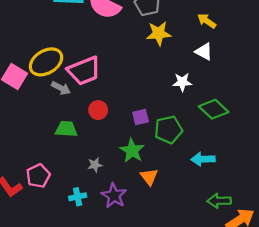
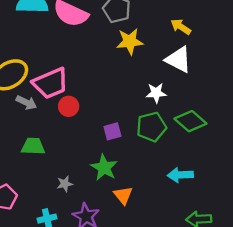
white triangle: (204, 51) -> (178, 60), size x1.4
red circle: (98, 110) -> (69, 106), moved
green pentagon: (168, 130) -> (151, 127), moved

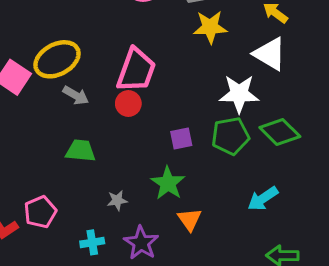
pink trapezoid: (51, 83) -> (136, 70), moved, turned -51
white star: (156, 93) -> (239, 94), size x1.5
cyan arrow: (180, 175) -> (263, 199), turned -35

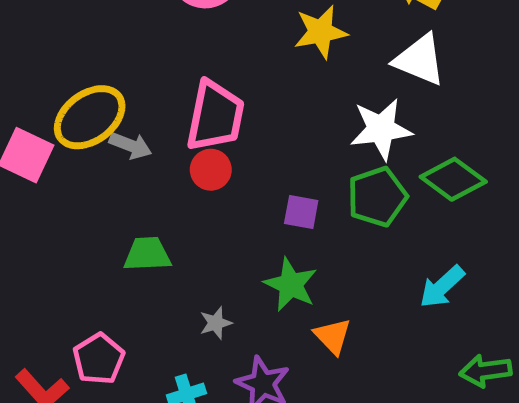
gray arrow: (76, 95) -> (131, 146), moved
purple square: (181, 138) -> (301, 212), turned 30

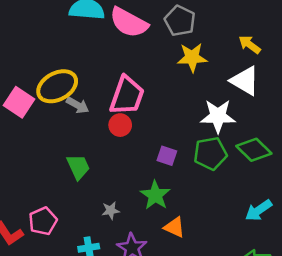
green trapezoid: (147, 254) -> (78, 167), turned 60
cyan arrow: (442, 287) -> (259, 210), moved
orange triangle: (333, 336) -> (174, 227), turned -30

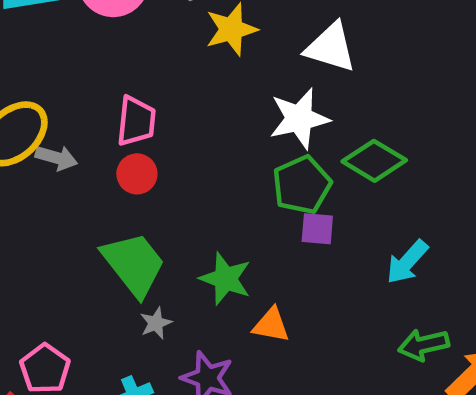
pink trapezoid: (127, 96) -> (136, 121), size x0.7
purple square: (167, 156) -> (317, 229), moved
green trapezoid: (78, 167) -> (134, 264), moved, size x1.5

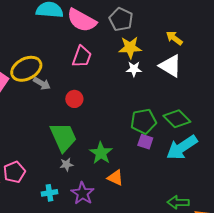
white star: (299, 119) -> (134, 69), moved, size x0.6
pink trapezoid: (136, 121) -> (82, 56), moved
cyan arrow: (407, 262) -> (182, 147), moved, size x1.5

